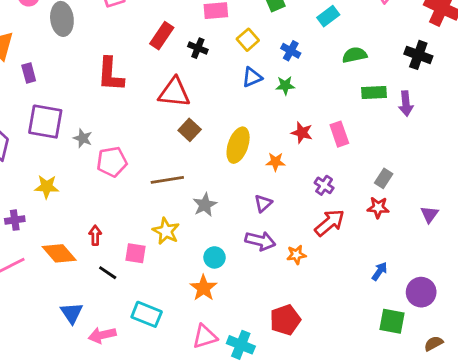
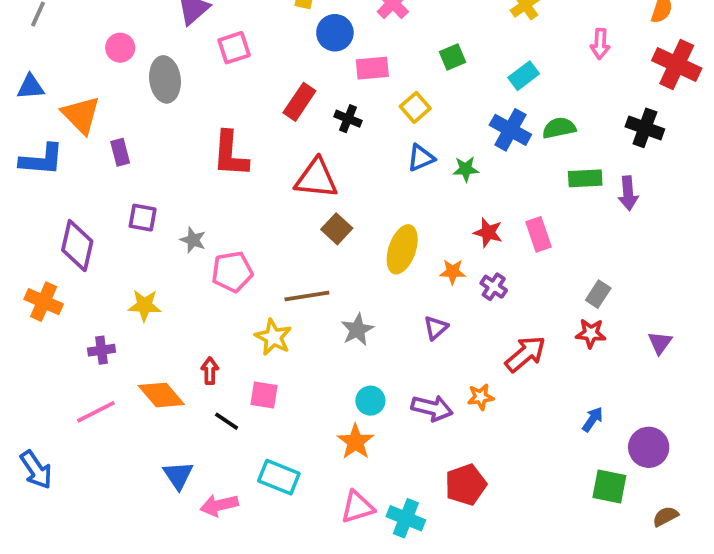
blue cross: (291, 51) -> (510, 130), moved, size x1.5
purple square: (45, 122) -> (143, 218), size x0.6
purple cross: (324, 185) -> (494, 287), moved
yellow star: (166, 231) -> (273, 337), moved
purple arrow: (260, 241) -> (432, 408), moved

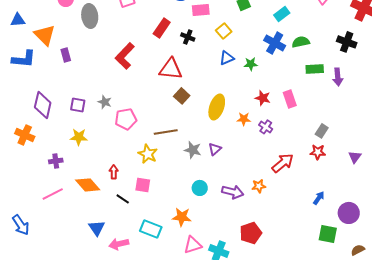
red L-shape: (230, 154) -> (125, 56), turned 40
purple square: (143, 218) -> (78, 105), moved
purple triangle: (436, 328) -> (215, 149), moved
gray star: (357, 330) -> (193, 150), turned -30
orange star: (355, 442) -> (182, 217), moved, turned -30

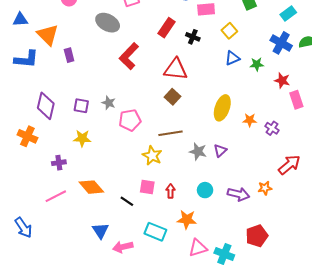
gray ellipse: (90, 16) -> (108, 23), moved, turned -55
brown square: (182, 96) -> (173, 97), moved
red star: (263, 98) -> (282, 80), moved
red arrow: (114, 172) -> (171, 191), moved

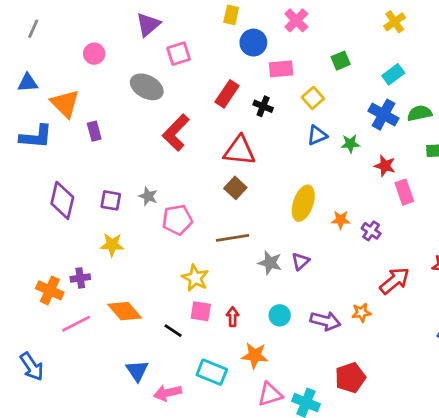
orange cross: (27, 136) -> (50, 290), moved
yellow star: (152, 156) -> (195, 278), moved

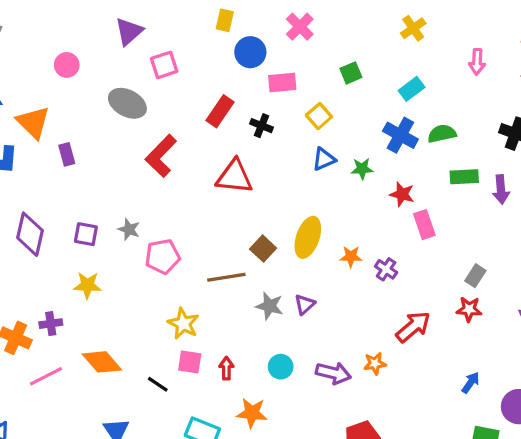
brown square: (235, 188) -> (263, 249), moved

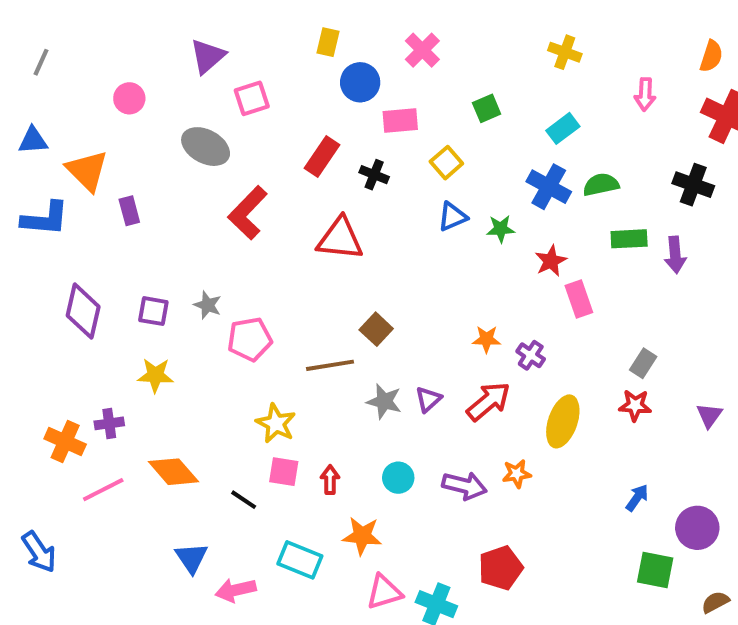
yellow cross: (413, 28) -> (565, 52), turned -35
red star: (402, 194) -> (551, 261), turned 30
yellow ellipse: (308, 237) -> (563, 421), moved
red arrow: (413, 327) -> (489, 401), moved

